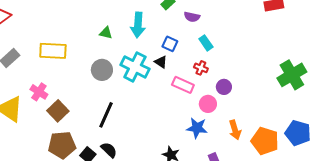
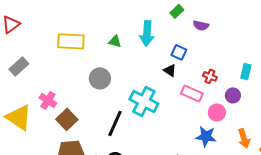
cyan rectangle: (206, 43) -> (246, 71), moved, turned 49
yellow rectangle: (53, 51) -> (71, 41), moved
cyan cross: (135, 67) -> (144, 101), moved
gray circle: (102, 70) -> (100, 78), moved

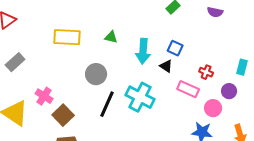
purple semicircle: (201, 25) -> (215, 12), moved
cyan arrow: (147, 33) -> (143, 51), moved
black line: (115, 123) -> (107, 104), moved

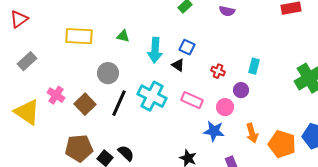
pink rectangle: (188, 89) -> (192, 100), moved
brown square: (63, 115) -> (85, 104), moved

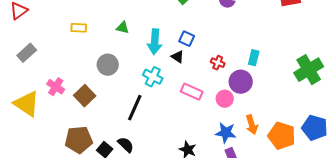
yellow rectangle: (79, 36) -> (79, 28), size x0.6
purple circle: (241, 90) -> (241, 82), size x1.5
cyan cross: (152, 96) -> (153, 77), moved, size x0.7
black line: (119, 103) -> (135, 108), moved
blue star: (214, 131) -> (226, 133), moved

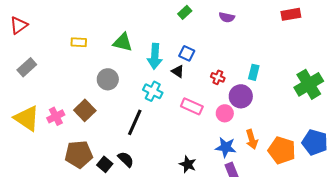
green triangle: (123, 28) -> (123, 42), size x1.5
pink cross: (56, 87) -> (56, 116), moved, turned 30

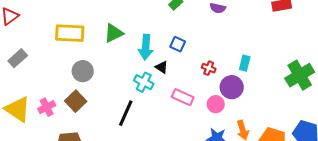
yellow rectangle: (79, 42) -> (70, 33), size x1.8
green triangle: (123, 42) -> (114, 33), turned -40
black triangle: (178, 71) -> (162, 67), moved
gray circle: (108, 79) -> (83, 71), moved

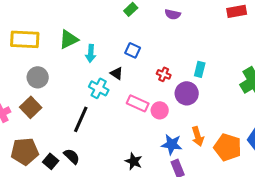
cyan arrow: (146, 47) -> (91, 53), moved, size x0.7
pink circle: (216, 104) -> (160, 110), moved

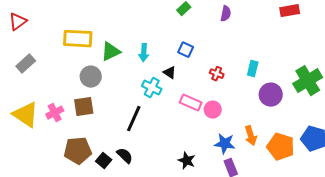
purple semicircle: (173, 14) -> (226, 14), turned -91
green triangle: (69, 39) -> (111, 52), moved
purple circle: (187, 93) -> (271, 95), moved
brown square: (31, 107) -> (84, 107), turned 35

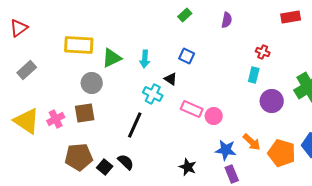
red cross: (217, 74) -> (263, 52), moved
orange arrow: (251, 136) -> (252, 142), turned -30

